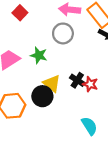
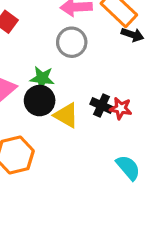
black circle: (42, 96) -> (40, 101), moved

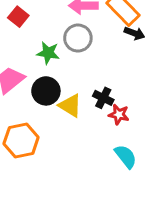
green star: (42, 78) -> (48, 53), moved
red star: (121, 108) -> (119, 114), moved

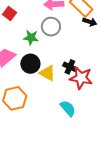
red star: (119, 114) -> (81, 78), size x1.6
cyan semicircle: (126, 156) -> (68, 108), moved

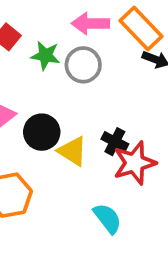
green star: (31, 38) -> (45, 56), moved
red star: (81, 78) -> (135, 163), turned -30

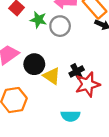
black cross: (115, 142) -> (77, 71), turned 32
cyan semicircle: (107, 218) -> (70, 116), turned 126

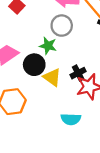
green star: (38, 20) -> (48, 46), moved

